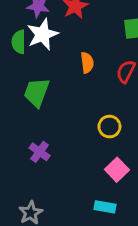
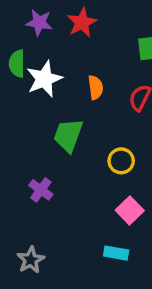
white star: (43, 34) -> (44, 79), moved
green trapezoid: (37, 92) -> (68, 135), moved

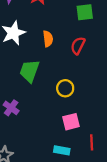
pink square: (130, 210) -> (71, 122), turned 30

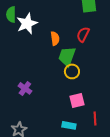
orange semicircle: (48, 39) -> (55, 38), moved
green trapezoid: (29, 71) -> (67, 56), moved

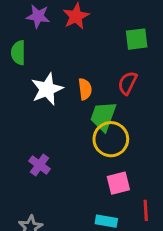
white star: (27, 23) -> (47, 89), moved
yellow circle: (72, 71) -> (111, 139), size x1.5

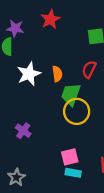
purple star: (38, 16) -> (15, 28), moved
pink square: (118, 183) -> (70, 157), moved

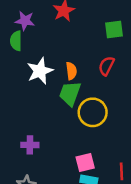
green trapezoid: (71, 94) -> (70, 94), moved
purple cross: (23, 131) -> (30, 145), moved, turned -35

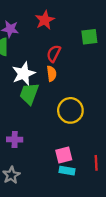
red semicircle: (106, 66) -> (54, 54), moved
green trapezoid: (70, 94) -> (29, 94), moved

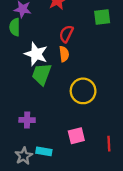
white star: (24, 74) -> (36, 54), turned -30
cyan rectangle: (67, 171) -> (44, 151), moved

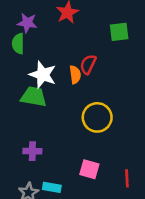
red semicircle: (66, 34) -> (88, 64), moved
green trapezoid: (42, 74) -> (34, 97), moved, turned 80
pink square: (76, 136) -> (89, 169), turned 30

